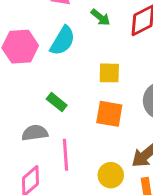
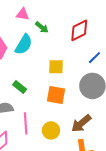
green arrow: (101, 17) -> (42, 27), moved
yellow circle: (111, 175) -> (51, 130), moved

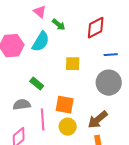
pink triangle: (23, 14) -> (40, 12), turned 32
blue line: (94, 58) -> (111, 55), turned 40
orange square: (56, 95) -> (65, 105), moved

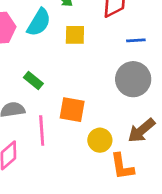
yellow square: (73, 64) -> (75, 35), moved
brown arrow: (98, 120) -> (141, 130), moved
yellow circle: (68, 127) -> (100, 140), moved

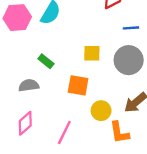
yellow square: (75, 35) -> (92, 53), moved
pink line: (42, 130) -> (64, 132), moved, turned 30

